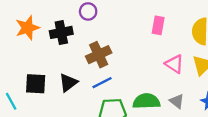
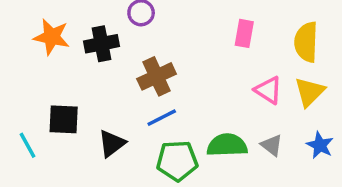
orange star: (27, 28) -> (52, 37), turned 30
black triangle: (68, 83) -> (112, 143), moved

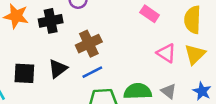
pink rectangle: (244, 33) -> (150, 14), turned -66
black triangle: (112, 143) -> (58, 69), moved

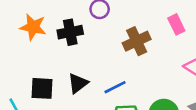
pink rectangle: (150, 14) -> (176, 24), turned 30
brown cross: (89, 44) -> (137, 41), moved

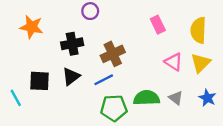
black cross: (70, 32) -> (72, 44), moved
brown cross: (137, 41) -> (113, 54), moved

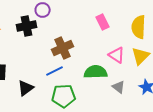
black cross: (72, 44) -> (27, 26), moved
black triangle: (71, 76) -> (26, 88), moved
green semicircle: (147, 98) -> (96, 72), moved

